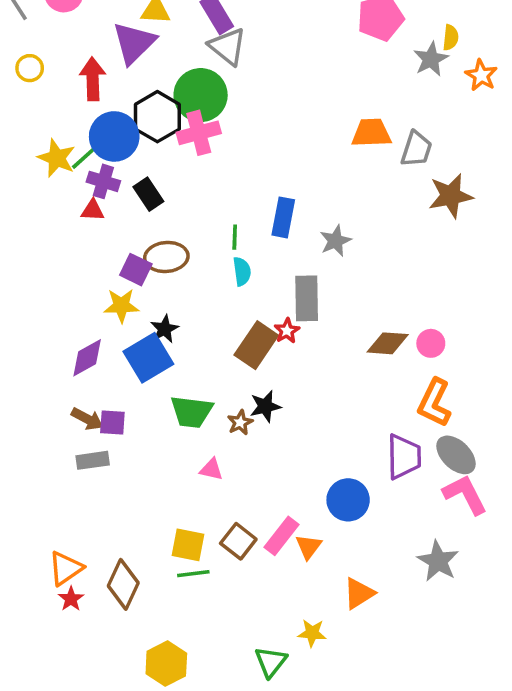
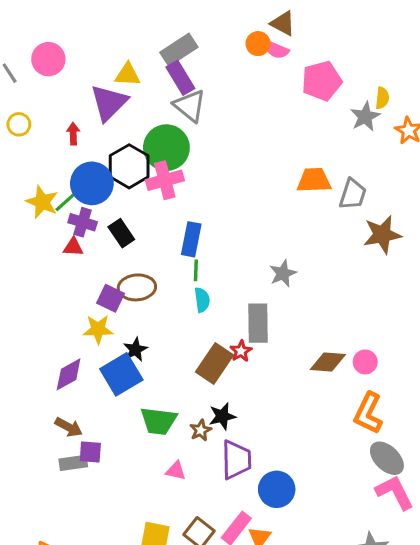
red arrow: (93, 79) -> (73, 134), size x0.6
blue rectangle: (283, 217) -> (191, 239), moved
purple square: (112, 423) -> (90, 452), moved
purple trapezoid: (404, 457) -> (236, 460), moved
blue circle: (348, 500) -> (277, 489), moved

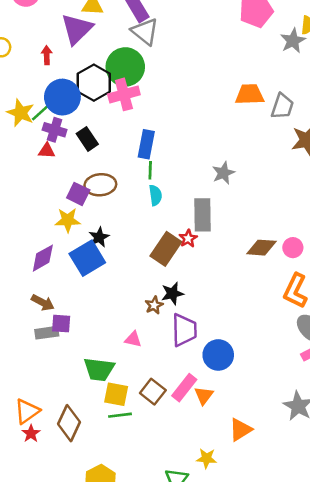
green trapezoid: (159, 421) -> (99, 369), moved

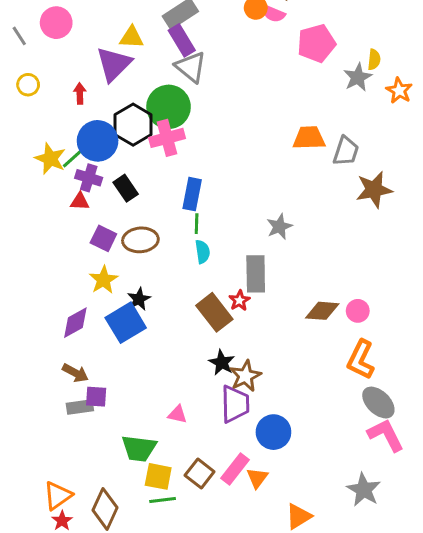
purple square: (78, 194) -> (103, 238), moved
yellow star: (68, 220) -> (103, 280), turned -30
brown rectangle: (166, 249) -> (214, 312), turned -72
black star: (172, 293) -> (222, 363), turned -30
brown star: (154, 305) -> (245, 376), moved, size x1.5

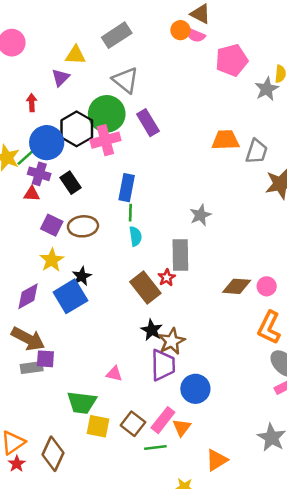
purple rectangle: (182, 40) -> (148, 123), moved
purple triangle: (114, 64) -> (60, 78), size x0.6
brown arrow: (75, 373) -> (28, 339), size x1.5
green line: (163, 500) -> (155, 448), moved

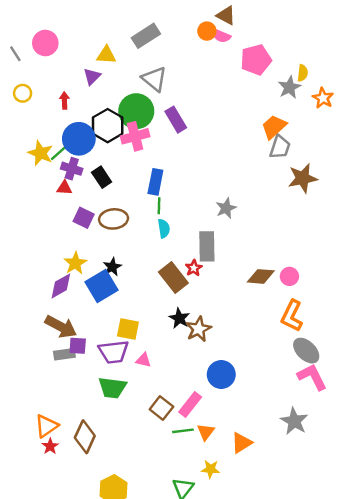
orange trapezoid: (225, 140) -> (274, 127), moved, turned -40
yellow star: (52, 260) -> (75, 263), moved
purple trapezoid: (163, 365) -> (114, 352), moved, turned 84
yellow square: (98, 426) -> (128, 329), moved
orange triangle: (182, 428) -> (206, 432), moved

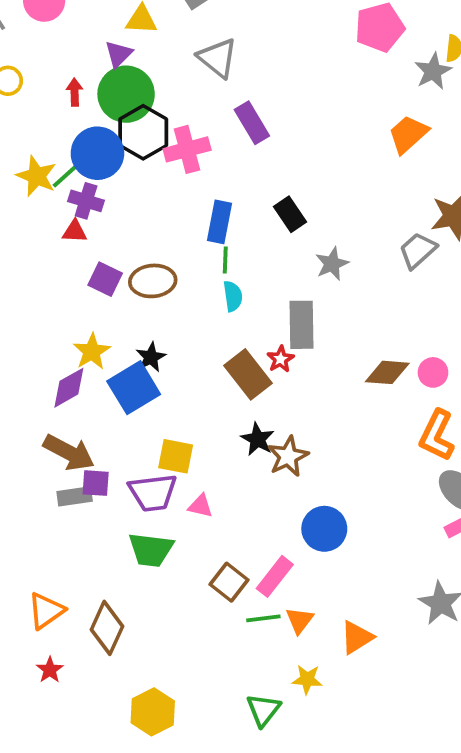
green circle: (136, 111) -> (126, 94), moved
gray trapezoid: (280, 147) -> (418, 250), moved, turned -150
black rectangle: (102, 177) -> (290, 214), moved
red star: (50, 446) -> (50, 670), moved

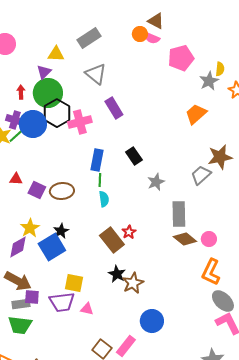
purple cross: (86, 201) -> (15, 120), moved
red triangle: (75, 231) -> (16, 179), moved
gray rectangle: (301, 325) -> (179, 214), moved
brown diamond: (387, 372) -> (185, 239), turned 35
green trapezoid: (151, 550) -> (20, 325), moved

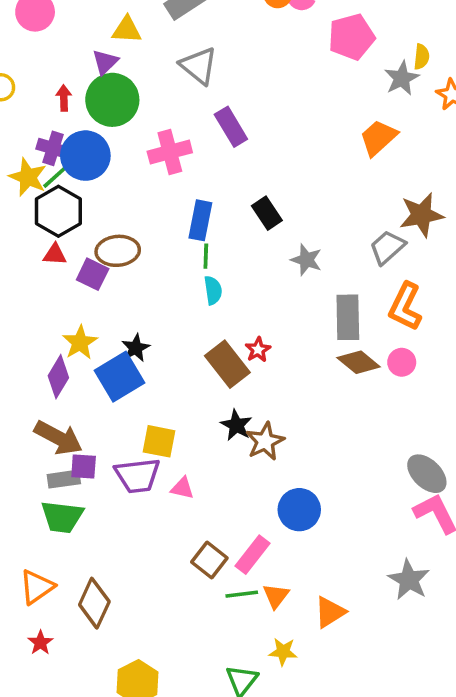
black hexagon: (57, 113) -> (58, 211), moved
gray star: (156, 182) -> (306, 260), turned -30
brown ellipse: (62, 191) -> (118, 251), moved
purple diamond: (18, 247) -> (58, 377), turned -30
orange L-shape: (211, 272) -> (405, 307), moved

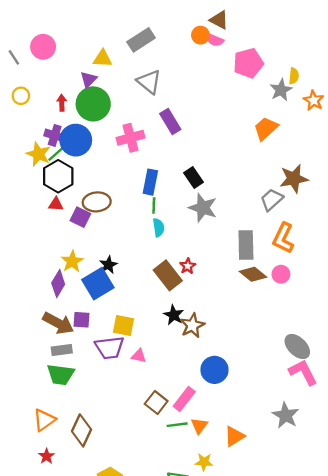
gray star: (306, 260) -> (203, 208), moved, size x1.4
purple square: (84, 467) -> (82, 320), moved

